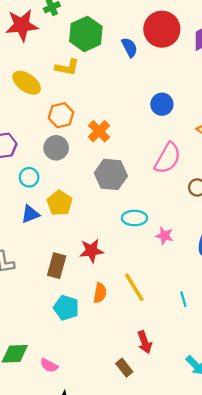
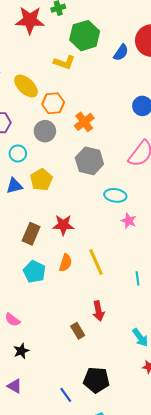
blue semicircle: (129, 47) -> (121, 52), turned 54
yellow ellipse: (27, 83) -> (26, 86), moved
cyan ellipse: (134, 218) -> (115, 195), moved

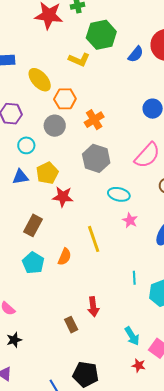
red star: (63, 225) -> (63, 197), moved
yellow line: (96, 262) -> (94, 239), moved

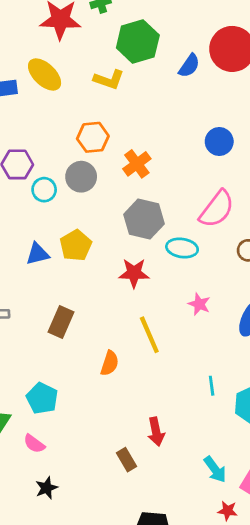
yellow ellipse: (40, 80) -> (45, 74), moved
cyan circle: (26, 145) -> (44, 190), moved
cyan ellipse: (119, 194) -> (182, 248), moved
red star: (63, 197) -> (134, 273), moved
cyan pentagon: (33, 263) -> (42, 398), moved

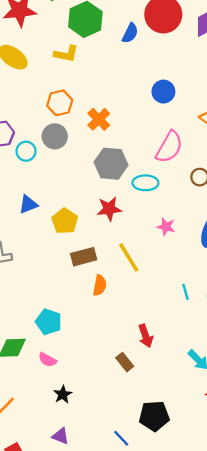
yellow pentagon: (76, 245) -> (65, 221), moved
brown rectangle: (61, 322) -> (84, 257), moved, turned 60

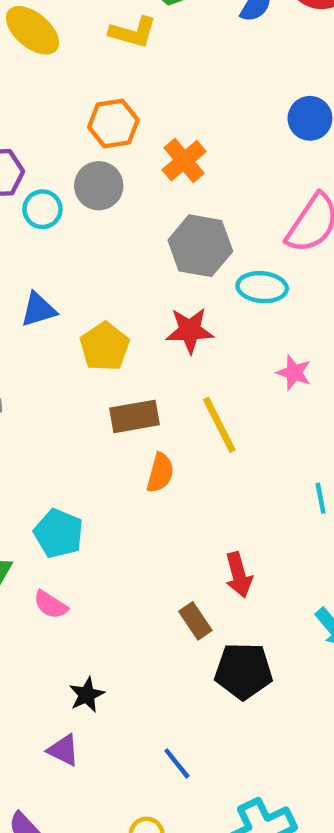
black star: (63, 394) -> (87, 695), moved
black pentagon: (154, 416) -> (244, 671), moved

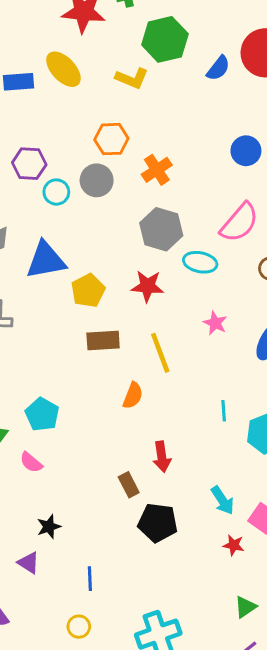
blue triangle: (38, 310) -> (46, 260), size x1.6
orange semicircle: (160, 473) -> (133, 396), moved
blue line: (177, 763) -> (90, 579), moved, turned 30

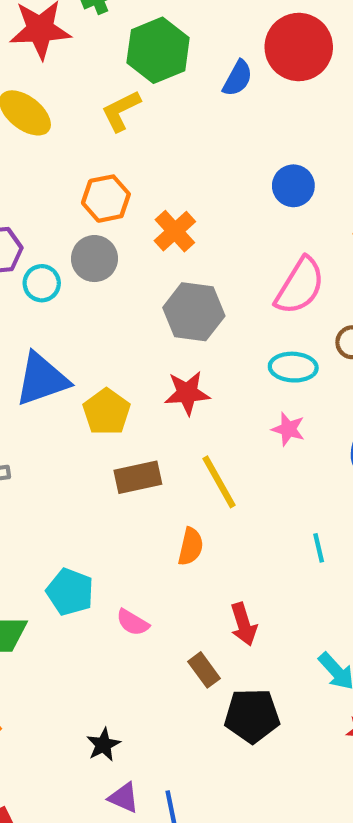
yellow L-shape: (132, 78) -> (121, 111), turned 140
cyan ellipse: (200, 262) -> (293, 367), moved
pink semicircle: (31, 462) -> (133, 622), moved
purple triangle: (29, 563) -> (124, 798), moved

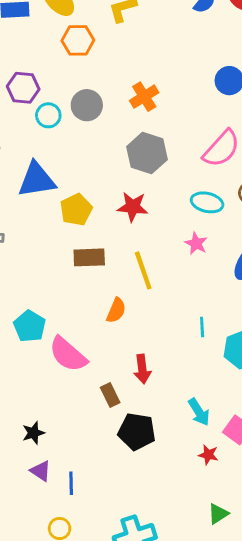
orange hexagon: (106, 199) -> (78, 40), moved
pink semicircle: (133, 622) -> (68, 354), size x1.8

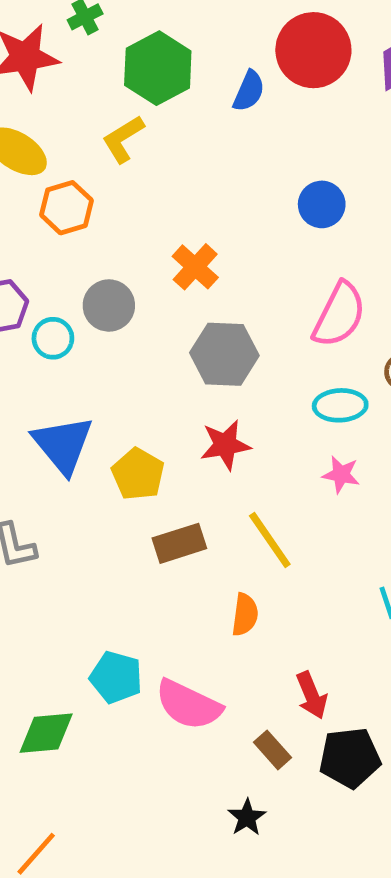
blue triangle: (37, 180) -> (63, 445), turned -45
black pentagon: (137, 432) -> (350, 758), moved
black star: (33, 433) -> (247, 817), moved

